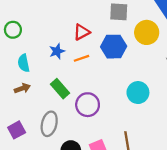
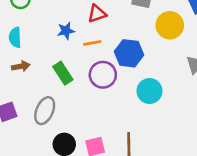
blue hexagon: (114, 47) -> (129, 53), moved
cyan semicircle: (24, 63) -> (15, 37), moved
purple circle: (88, 105) -> (103, 75), moved

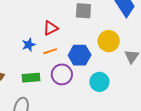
yellow circle: (170, 25) -> (109, 41), moved
green rectangle: (63, 73) -> (31, 78), turned -54

